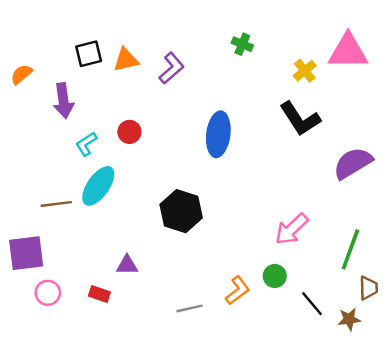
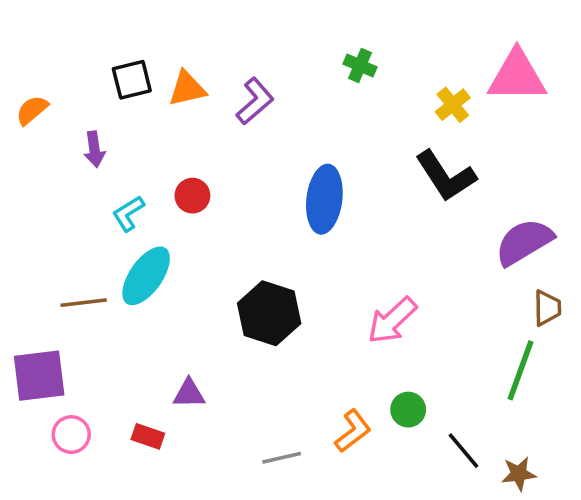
purple arrow: (63, 101) -> (94, 149), size x0.7
pink arrow: (292, 229) -> (392, 320), moved
brown trapezoid: (368, 288) -> (547, 308), moved

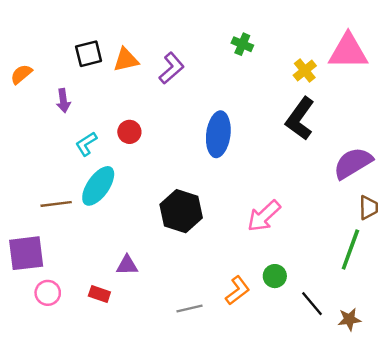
black L-shape: (446, 176) -> (300, 119), turned 69

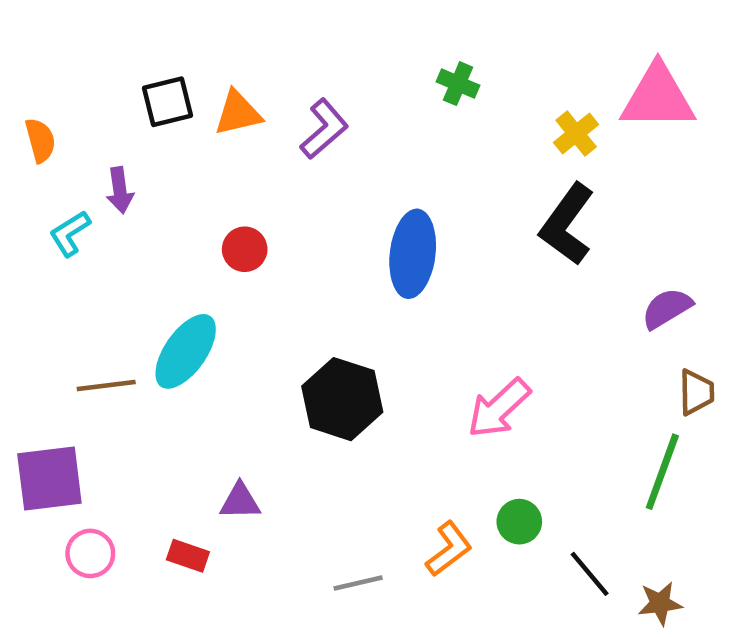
orange semicircle: (21, 74) -> (40, 140), turned 115
cyan L-shape: (86, 144) -> (70, 233), moved
purple semicircle: (353, 163) -> (667, 308), size x0.7

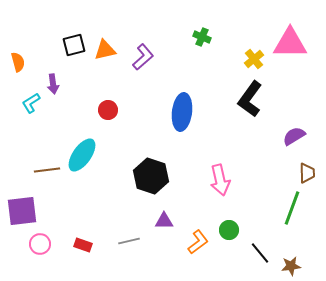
pink arrow: (499, 408) -> (220, 180), turned -60
purple triangle: (240, 501) -> (164, 221), moved
gray line: (358, 583) -> (129, 241), moved

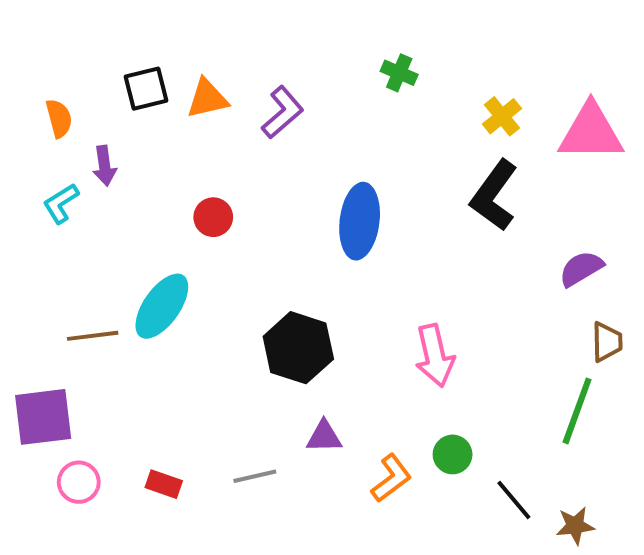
pink triangle: (290, 43) -> (591, 132), moved
orange semicircle: (18, 62) -> (59, 118), moved

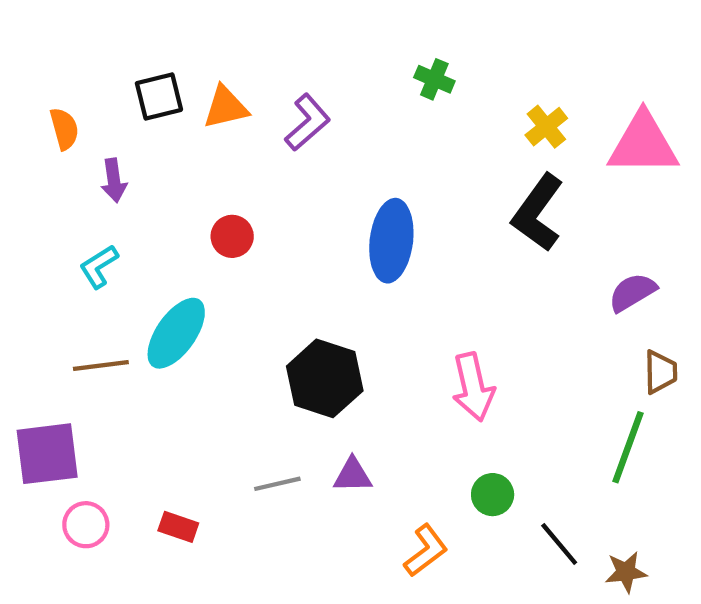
cyan L-shape: (61, 203) -> (99, 266), moved
gray line: (255, 476) -> (277, 484), moved
orange L-shape: (391, 478) -> (426, 551), moved

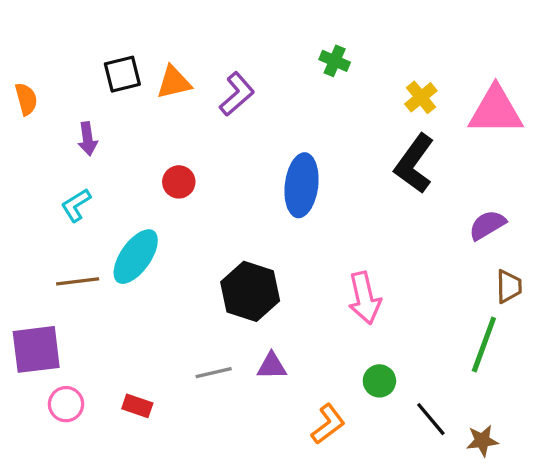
orange semicircle: (64, 129) -> (26, 99), moved

